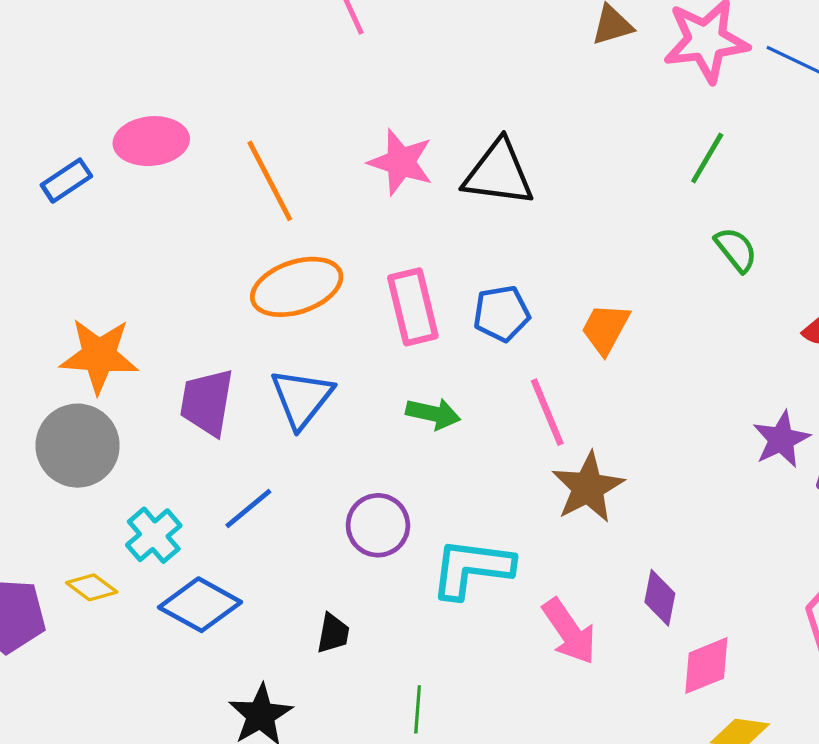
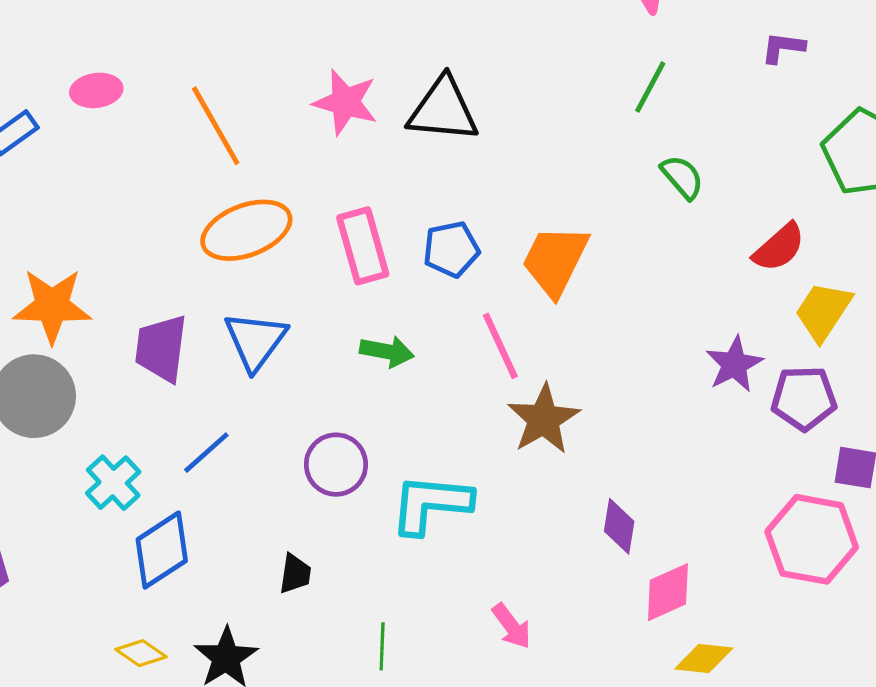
pink ellipse: (151, 141) -> (96, 90), size x0.7
orange trapezoid: (605, 329) -> (555, 261), size x1.4
yellow diamond: (92, 587) -> (141, 653), moved
blue diamond: (200, 605) -> (162, 550), turned -60
pink arrow: (569, 631) -> (511, 626), moved, size x0.7

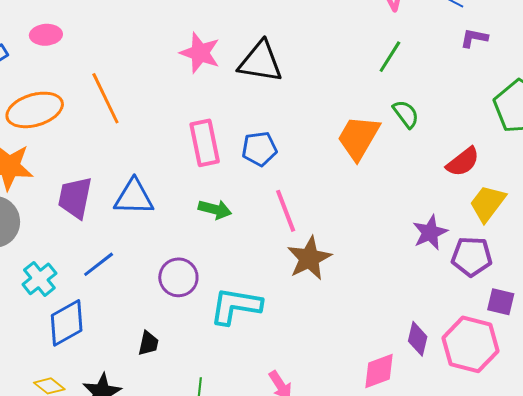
orange line: (216, 126) -> (105, 98), moved
orange ellipse: (246, 230) -> (35, 110), moved
orange trapezoid: (555, 261) -> (358, 138), moved
blue triangle: (255, 341) -> (134, 197), turned 51
purple diamond: (619, 526) -> (418, 339), moved

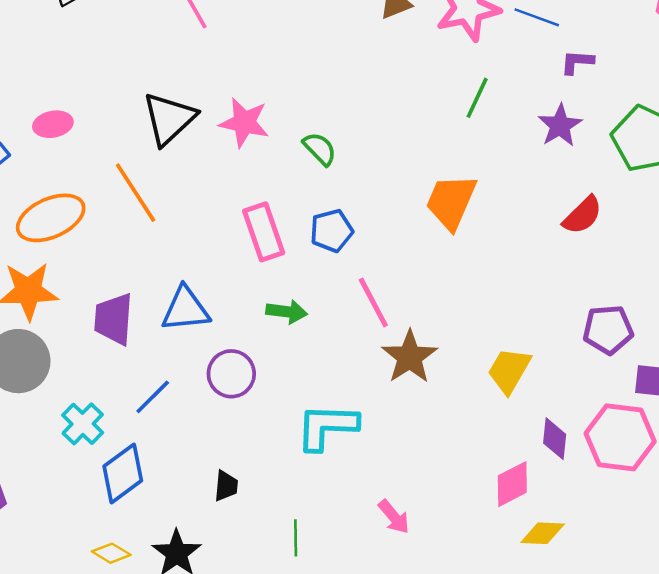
black triangle: (260, 62) -> (169, 119), moved, turned -45
green semicircle: (406, 114) -> (320, 149), moved
yellow trapezoid: (487, 203) -> (509, 370), moved
purple star: (430, 232) -> (560, 126), moved
purple circle: (178, 277) -> (231, 374), moved

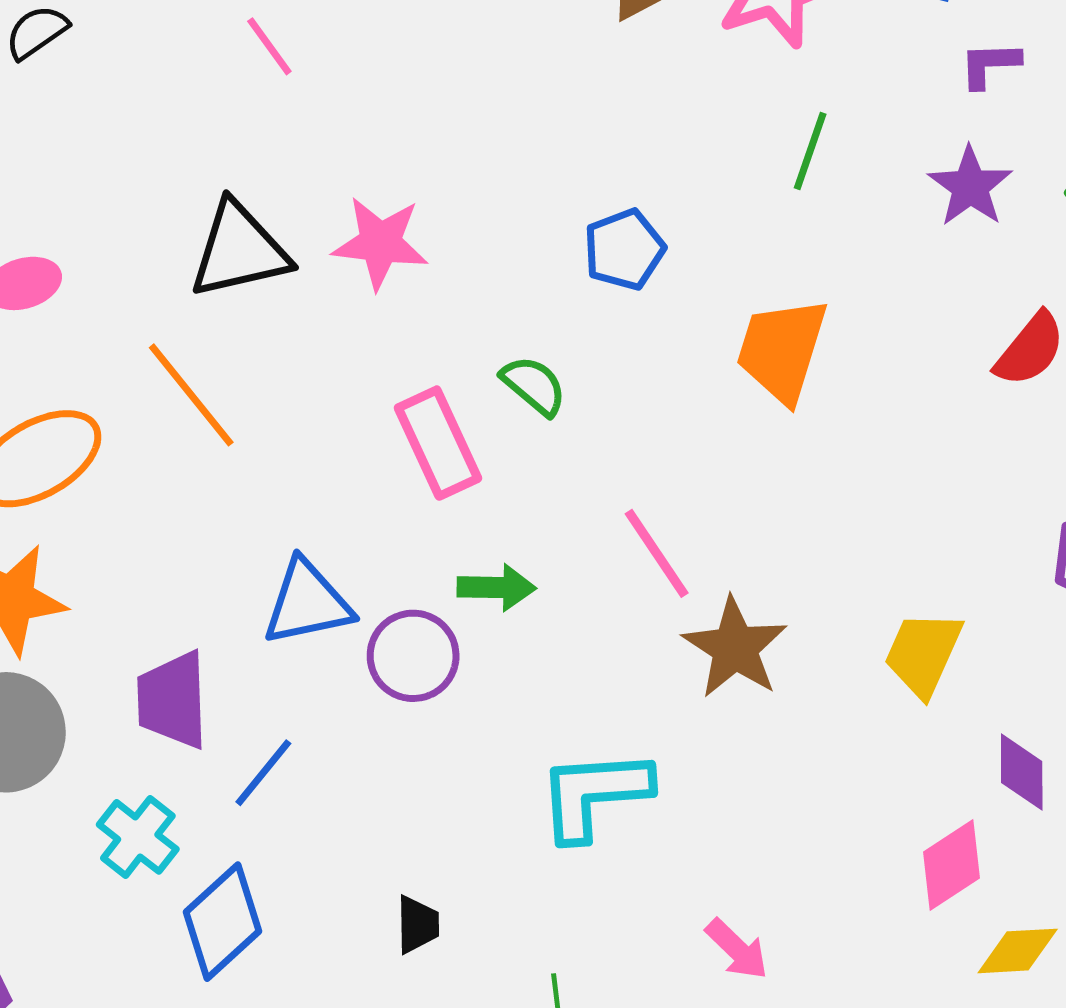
black triangle: (169, 119) -> (239, 250), turned 36
green semicircle: (320, 149) -> (534, 386), moved
blue pentagon: (332, 231) -> (624, 249), moved
purple trapezoid: (114, 319) -> (173, 700), moved
purple circle: (231, 374) -> (413, 656), moved

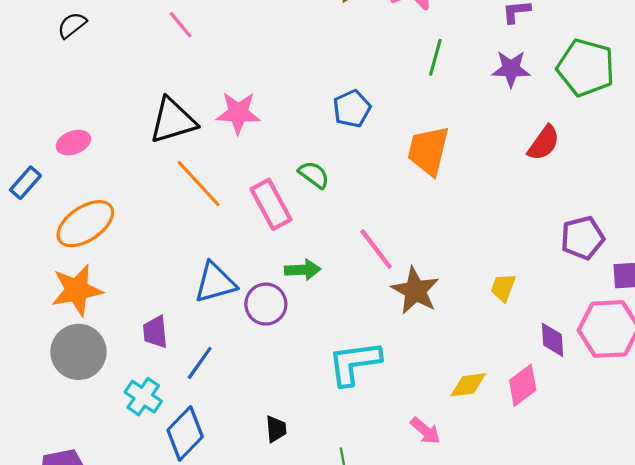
purple star: (970, 186) -> (511, 69), turned -30
orange line: (191, 395) -> (199, 184), moved
yellow trapezoid: (923, 654) -> (503, 288), size x0.7
purple trapezoid: (173, 700) -> (155, 332), size x0.7
yellow diamond: (1018, 951) -> (468, 385), moved

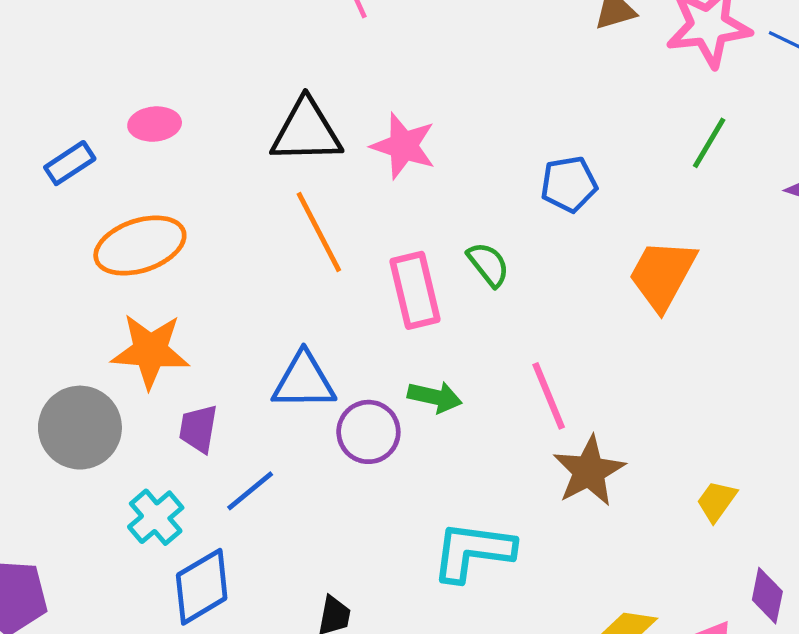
orange star: (77, 290) -> (150, 351), moved

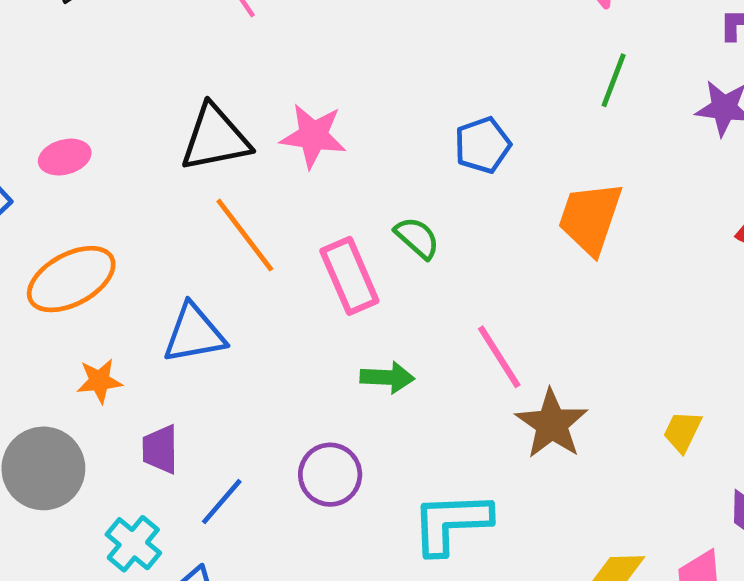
orange star: (150, 351) -> (99, 381), size x0.6
blue triangle: (304, 381) -> (194, 334), moved
purple circle: (368, 432) -> (330, 475), moved

